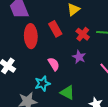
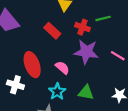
red ellipse: (31, 36) -> (32, 65), moved
purple star: (79, 57) -> (86, 52), size x1.6

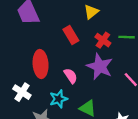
white cross: (15, 85) -> (22, 92), moved

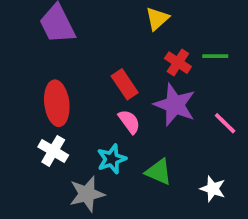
red rectangle: (71, 35) -> (125, 84), moved
red ellipse: (41, 64) -> (57, 103), moved

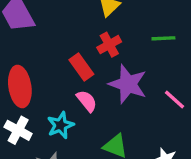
red cross: (178, 63) -> (109, 45), moved, turned 30
cyan star: (112, 159) -> (60, 125), moved

